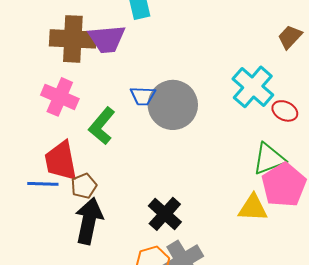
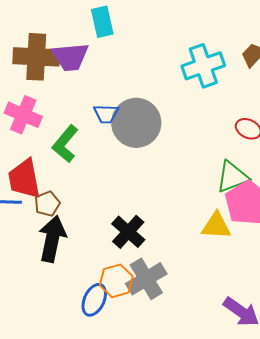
cyan cross: (253, 87) -> (203, 66), moved, turned 30

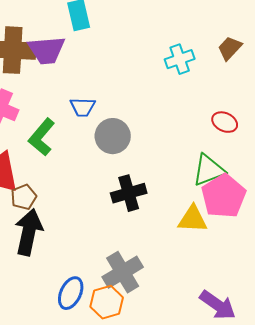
cyan cross: (203, 66) -> (180, 59), size x0.7
gray circle: (136, 123) -> (113, 136), moved, size x0.7
black cross: (128, 232) -> (129, 193), moved, turned 32
orange hexagon: (116, 281) -> (107, 302), moved

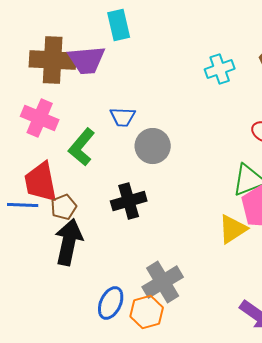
black cross: (129, 193) -> (129, 201), moved
yellow triangle: (193, 219) -> (233, 229), turned -36

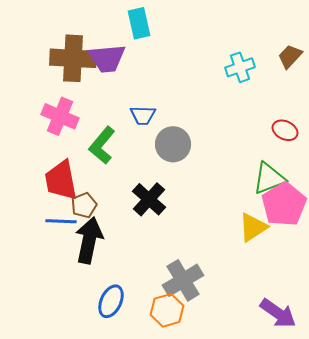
black cross: (129, 201) -> (149, 199), turned -32
blue line: (23, 205) -> (61, 221), moved
blue ellipse: (111, 303) -> (111, 301), moved

